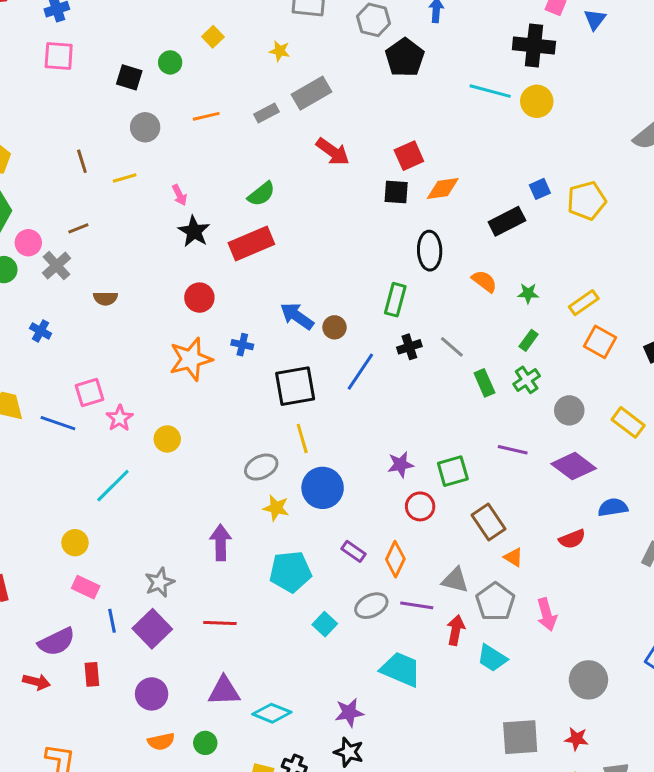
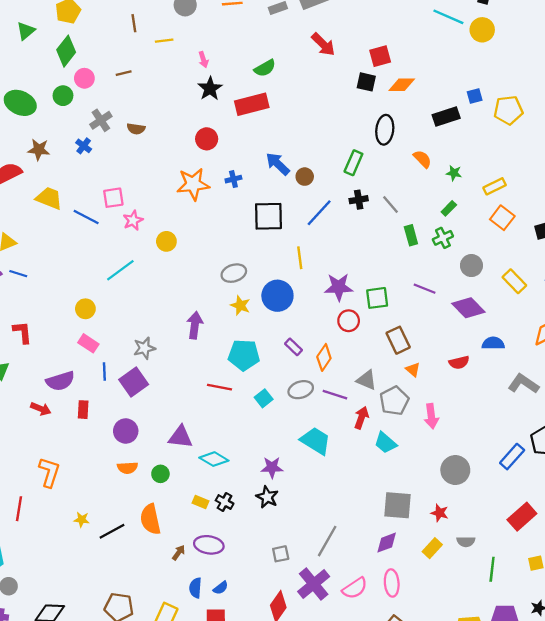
gray cross: (56, 266) -> (101, 120), moved
blue cross: (242, 345) -> (233, 179), turned -35
yellow line: (302, 438) -> (300, 258), moved
purple star: (400, 465) -> (339, 287), size x1.4
red line: (220, 623) -> (219, 387), moved

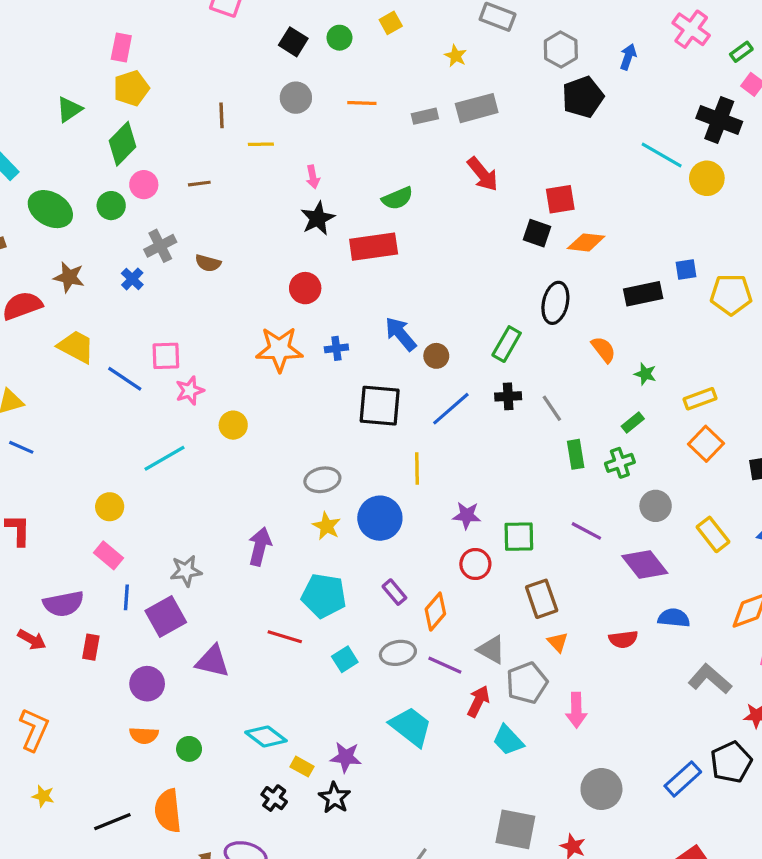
purple star: (339, 287) -> (467, 515), size x0.7
purple triangle: (180, 437) -> (213, 661), moved
yellow rectangle: (200, 502) -> (302, 767), moved
yellow star: (82, 520) -> (43, 796), moved

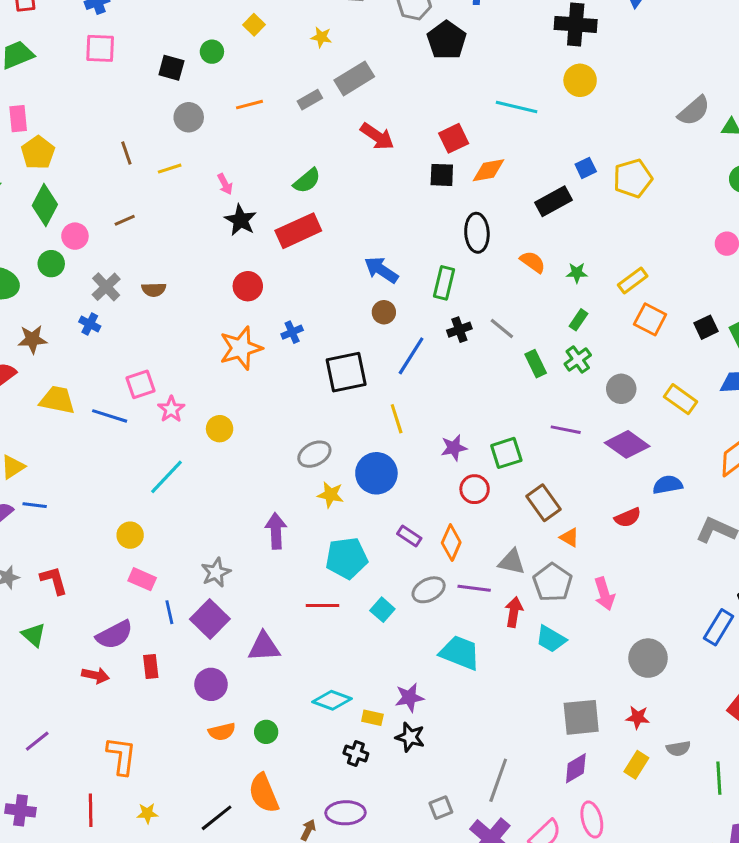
cyan line: (662, 155) -> (517, 107), moved
blue arrow: (401, 334) -> (381, 270), moved

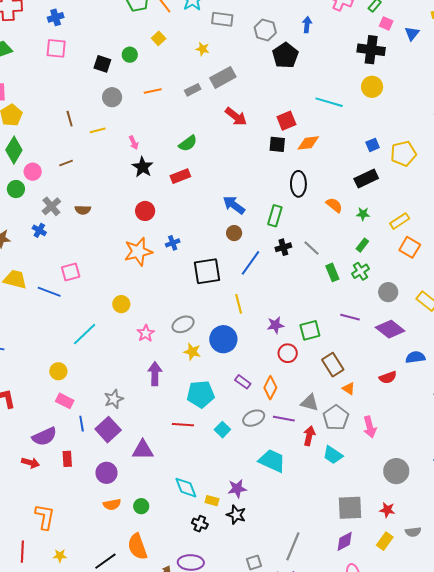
black rectangle: (554, 201) -> (366, 179), moved
red rectangle: (298, 231) -> (180, 176), size x0.7
pink star: (171, 409) -> (146, 333), moved
cyan diamond: (332, 700) -> (186, 488), turned 45

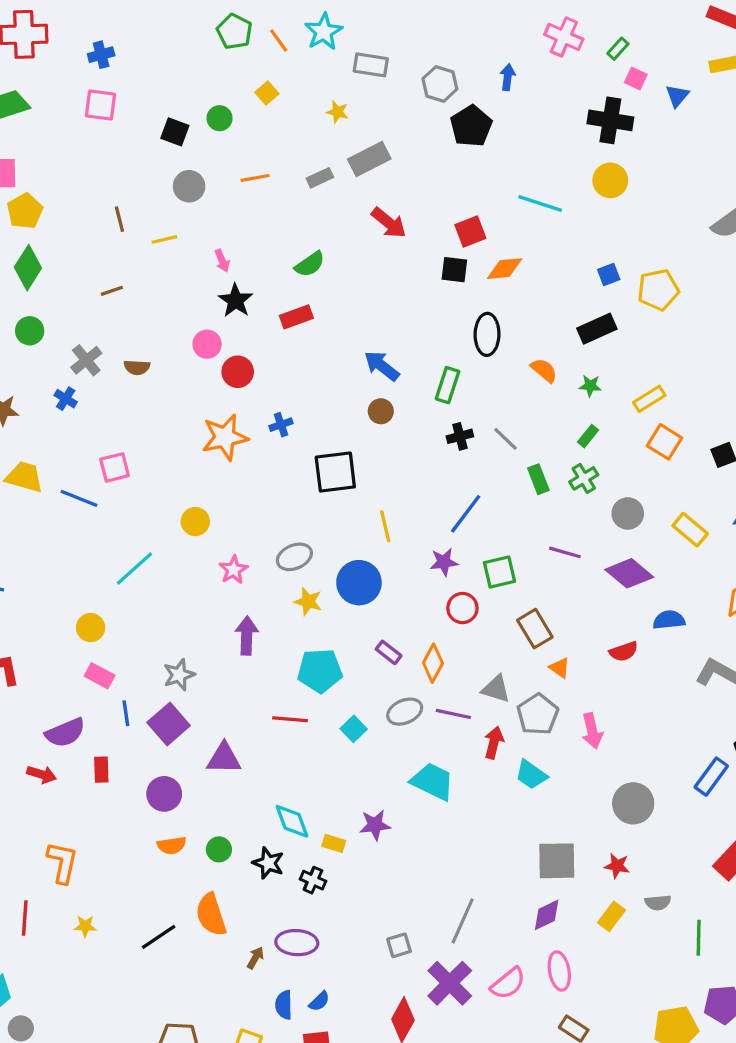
pink circle: (33, 172) -> (207, 344), moved
blue line: (250, 263) -> (466, 514), moved
black star: (236, 515) -> (268, 863), moved

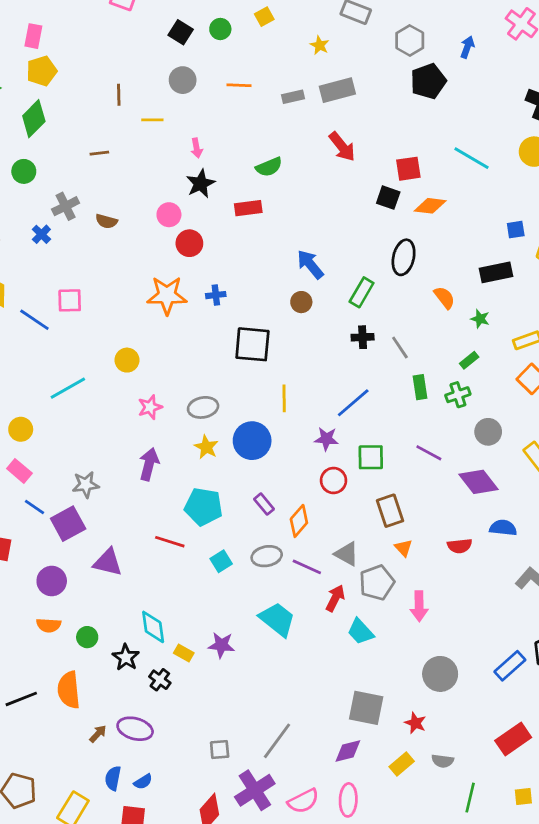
blue line: (126, 713) -> (34, 507), turned -60

